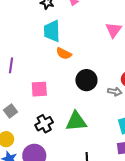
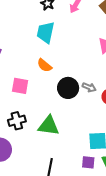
orange semicircle: (64, 53) -> (44, 65), moved
gray arrow: (115, 92) -> (89, 87), moved

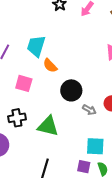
cyan trapezoid: (46, 32) -> (36, 46), moved
gray arrow: (89, 87) -> (89, 110), moved

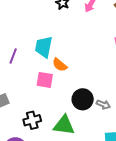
pink square: (24, 83) -> (45, 80), moved
black circle: (71, 90) -> (83, 99), moved

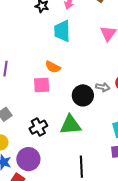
cyan trapezoid: (44, 47) -> (62, 31), moved
gray arrow: (103, 105) -> (103, 87), moved

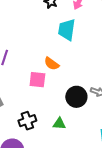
green triangle: (70, 125) -> (59, 124), size x0.6

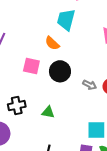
orange semicircle: (52, 64) -> (52, 43), moved
black circle: (76, 97) -> (60, 71), moved

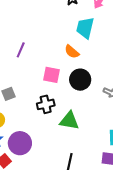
black cross: (17, 106) -> (46, 104), moved
green triangle: (48, 112) -> (69, 121), size x1.5

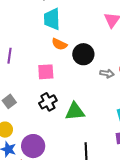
cyan trapezoid: (85, 28) -> (52, 19), moved
black circle: (80, 80) -> (83, 54), moved

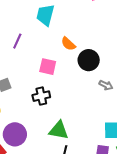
cyan trapezoid: (52, 19) -> (45, 15), moved
green triangle: (75, 111) -> (59, 130), moved

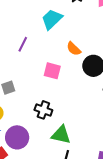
cyan trapezoid: (45, 15) -> (52, 19), turned 30
black cross: (41, 96) -> (43, 110), moved, turned 30

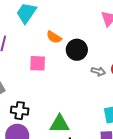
black cross: (43, 110) -> (20, 111), moved

